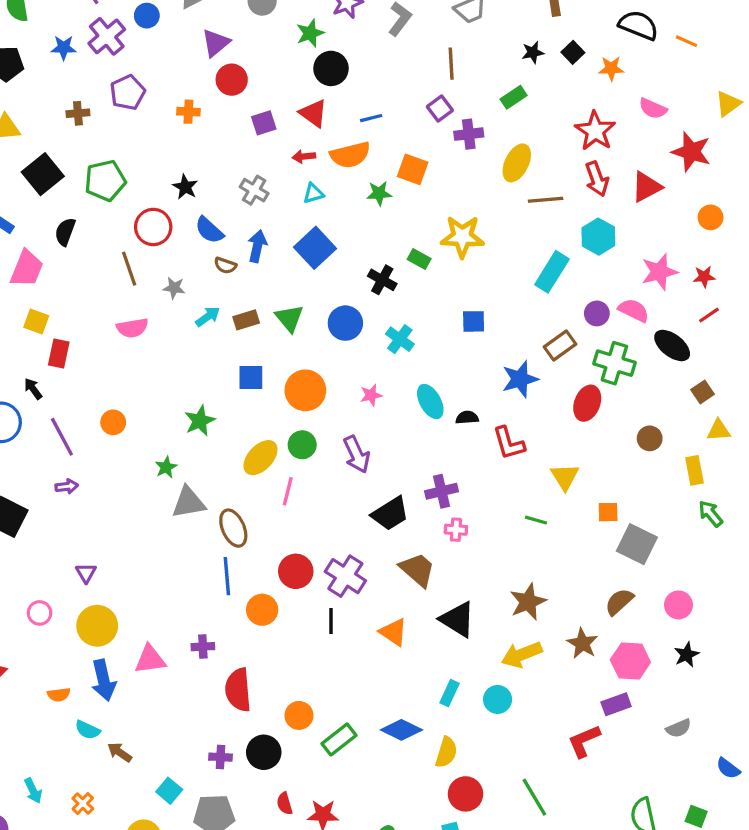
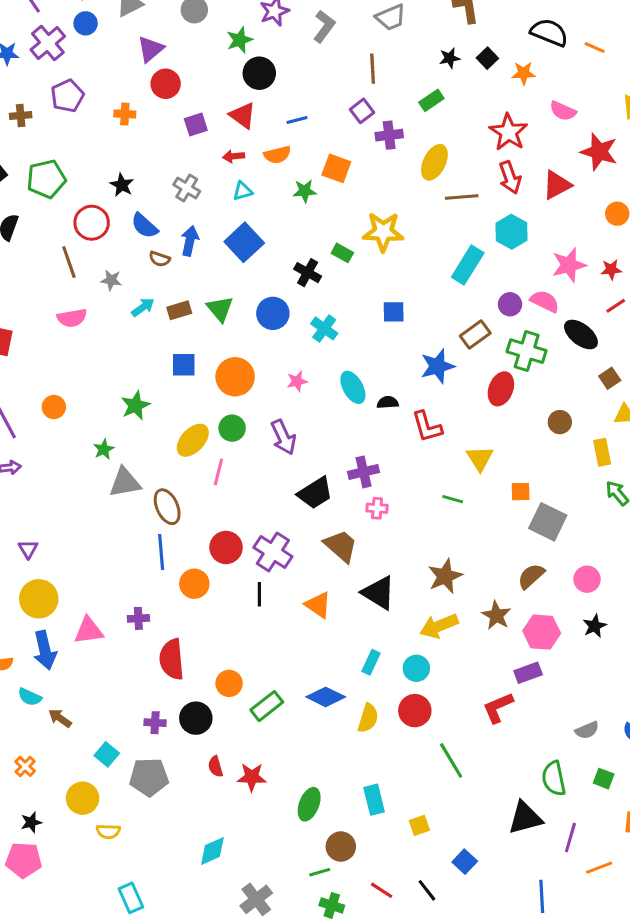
orange semicircle: (350, 155) -> (277, 155), size x0.7
gray semicircle: (679, 728) -> (587, 730), moved
red circle: (466, 794) -> (415, 711), moved

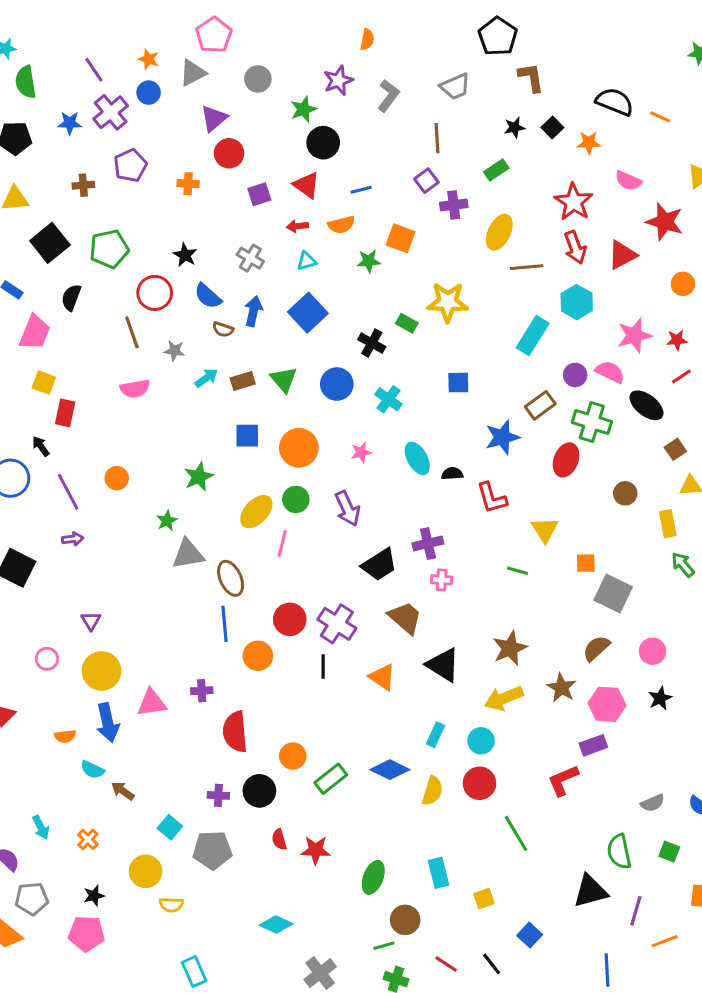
cyan diamond: (212, 851) -> (276, 924), turned 48

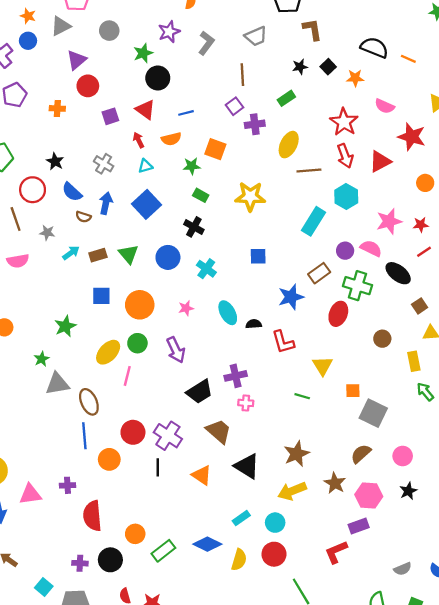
red arrow: (297, 226) -> (139, 140), turned 70
green rectangle: (407, 323) -> (201, 195), moved
cyan rectangle: (435, 735) -> (241, 518), turned 30

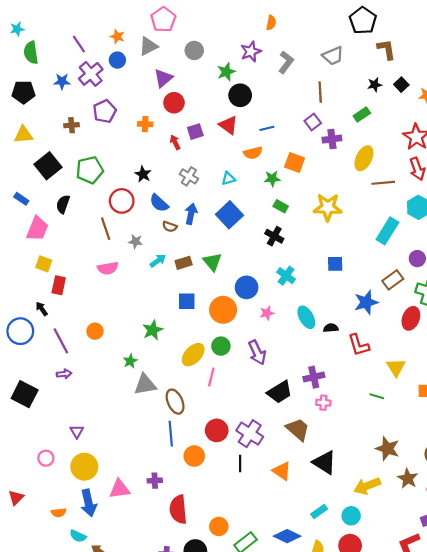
red arrow: (139, 140) -> (175, 142), moved
blue circle: (168, 257) -> (247, 287), moved
brown star: (297, 454) -> (387, 449), moved, turned -30

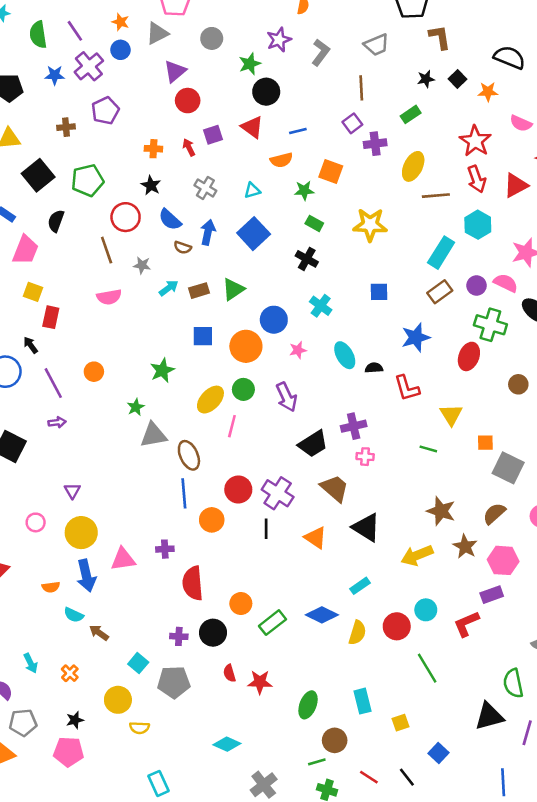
green semicircle: (31, 53) -> (38, 35), moved
orange cross: (145, 124) -> (153, 149), moved
green triangle: (212, 262) -> (233, 289), turned 36
brown rectangle: (393, 280) -> (440, 292), moved
cyan circle: (351, 516) -> (426, 610), moved

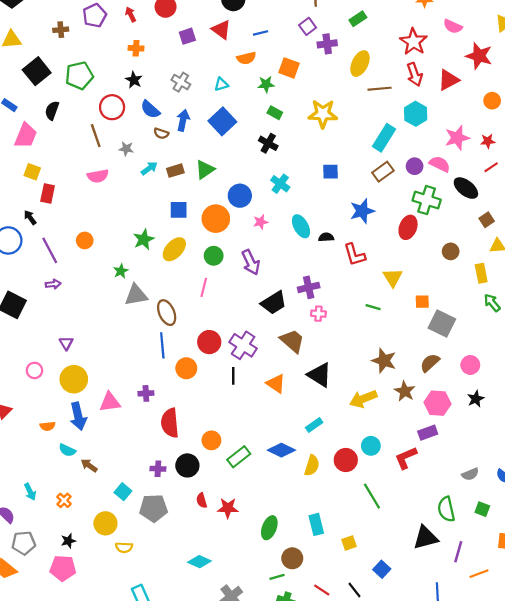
red arrow: (189, 147) -> (131, 14), moved
yellow ellipse: (210, 400) -> (174, 249), moved

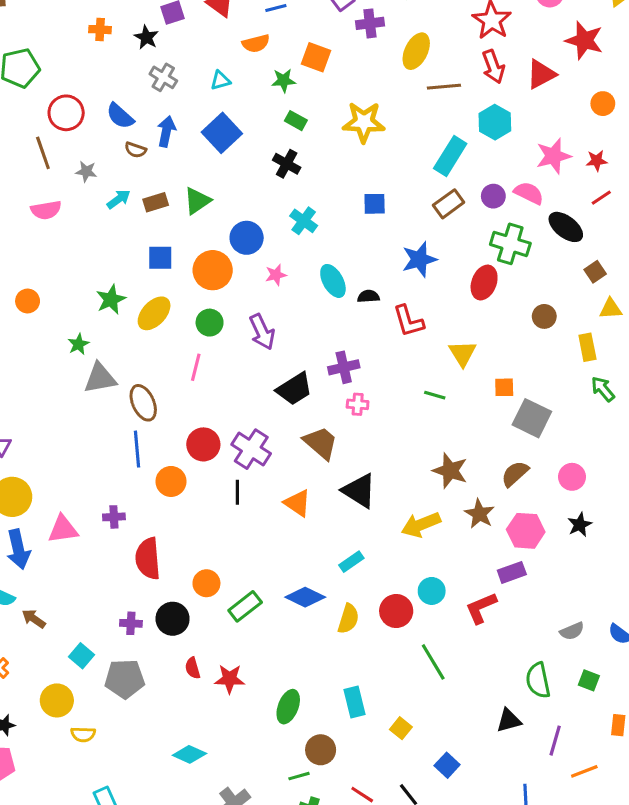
black star: (134, 80) -> (146, 37), moved
black triangle: (425, 538) -> (509, 721), size x0.7
yellow square: (349, 543) -> (401, 728), turned -32

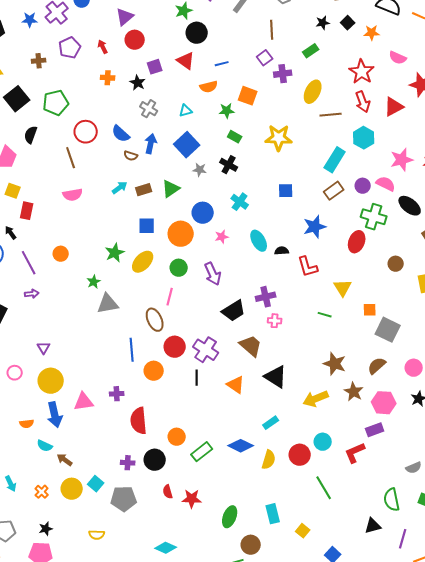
gray star: (86, 171) -> (200, 170), moved
brown ellipse: (143, 403) -> (155, 320), moved
yellow circle: (57, 700) -> (72, 489), moved

